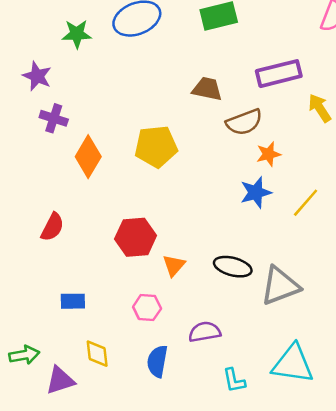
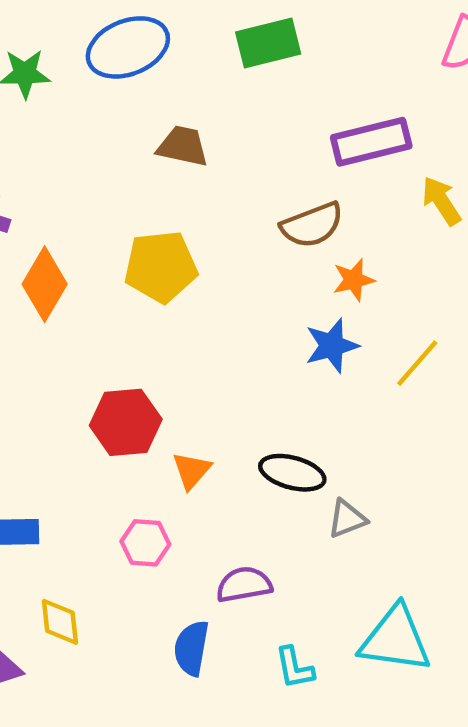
brown trapezoid: (207, 89) -> (183, 146), moved
gray triangle: (280, 286) -> (347, 519), moved, size x0.6
blue semicircle: (157, 361) -> (191, 648), moved

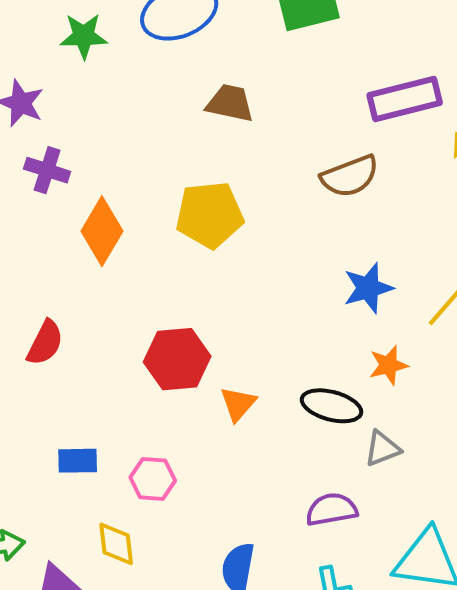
orange star: (354, 280) -> (388, 365), moved
pink hexagon: (145, 543) -> (153, 479), moved
purple semicircle: (244, 585) -> (332, 509), moved

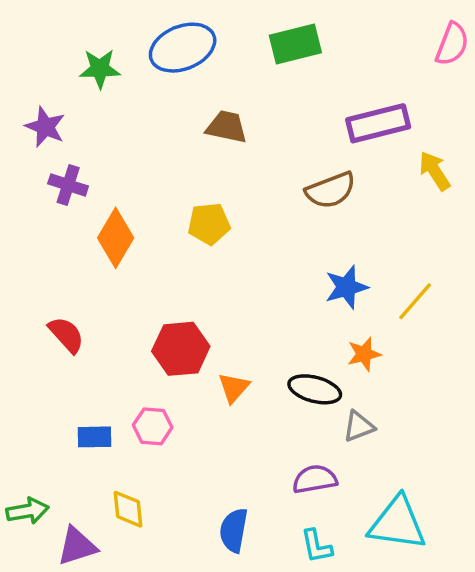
yellow pentagon: (210, 215) -> (209, 224), size x0.7
red semicircle: (45, 343) -> (66, 335), turned -69
pink hexagon: (153, 479) -> (153, 426), moved

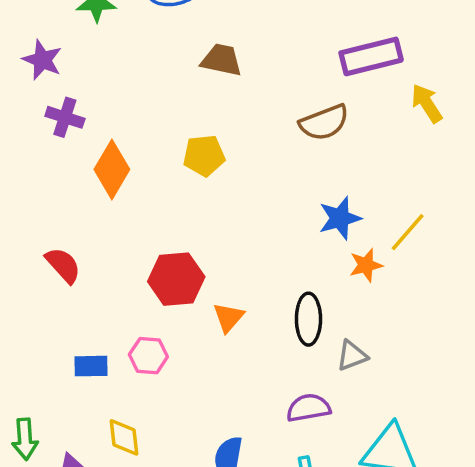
orange star: (364, 354) -> (366, 265), moved
black ellipse: (315, 389) -> (308, 319), turned 75
green arrow: (28, 511) -> (25, 439), turned 96

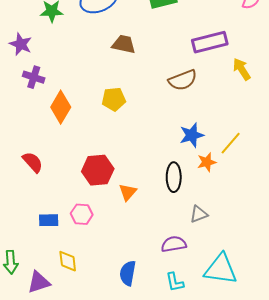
black ellipse: (308, 319) -> (174, 177), moved

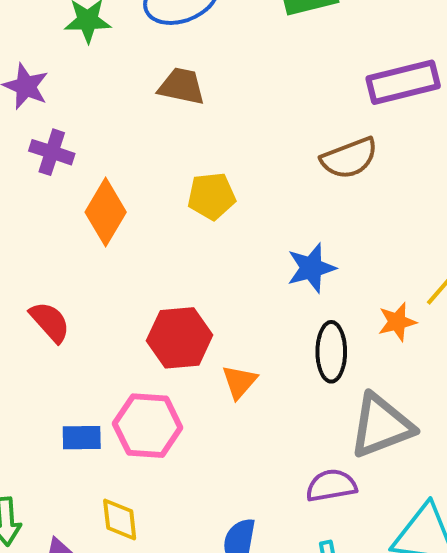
brown trapezoid: (124, 44) -> (182, 86), moved
blue star: (192, 135) -> (311, 268), moved
pink hexagon: (82, 214) -> (148, 426), size x1.5
gray triangle: (199, 214) -> (381, 426), size x1.8

